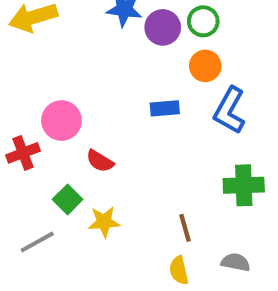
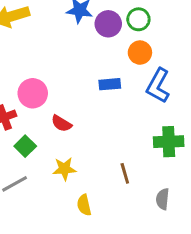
green square: (68, 199) -> (25, 146), moved
gray semicircle: (236, 262) -> (163, 199), turned -95
yellow semicircle: (179, 270) -> (84, 205), moved

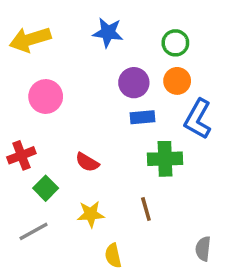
purple circle: (108, 24) -> (134, 83), moved
pink circle: (33, 93) -> (46, 97), moved
green cross: (169, 142) -> (165, 159), moved
brown line: (125, 173) -> (146, 209), moved

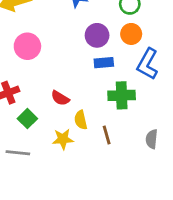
gray line: (34, 231) -> (18, 153), turned 35
gray semicircle: (203, 249) -> (152, 139), moved
yellow semicircle: (113, 256) -> (81, 120), moved

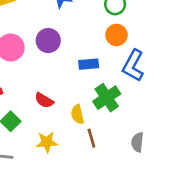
purple circle: (97, 35) -> (48, 41), moved
green cross: (122, 95) -> (107, 98), turned -32
yellow semicircle: (81, 120) -> (77, 114), moved

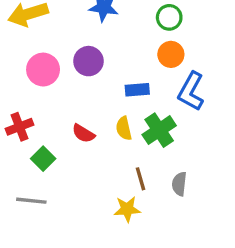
yellow semicircle: (77, 114) -> (124, 128), moved
yellow star: (47, 142) -> (127, 209), moved
gray semicircle: (137, 142) -> (179, 184), moved

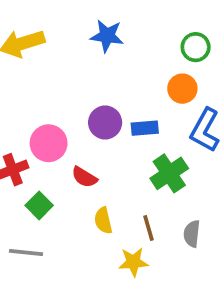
green circle: (169, 17) -> (196, 47), moved
purple circle: (88, 61) -> (105, 123), moved
pink circle: (43, 70) -> (49, 143), moved
yellow semicircle: (124, 128) -> (103, 221), moved

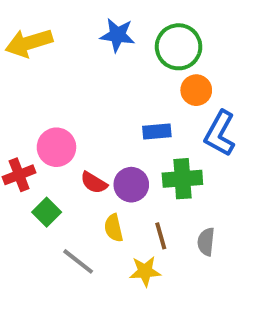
green circle: (196, 47) -> (179, 47), moved, size x1.5
purple circle: (105, 123) -> (131, 185), moved
green cross: (169, 173) -> (182, 179), turned 30
gray line: (26, 253) -> (78, 261), moved, turned 32

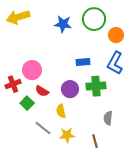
blue star: (117, 35) -> (63, 24), moved
orange circle: (196, 90) -> (116, 35), moved
red semicircle: (94, 183) -> (42, 91), moved
brown line: (161, 236) -> (95, 141), moved
yellow star: (145, 271) -> (67, 135), moved

